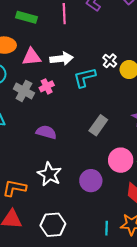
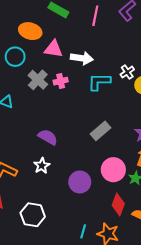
purple semicircle: (46, 132) -> (48, 137), moved
white star: (49, 174) -> (42, 166), size x0.7

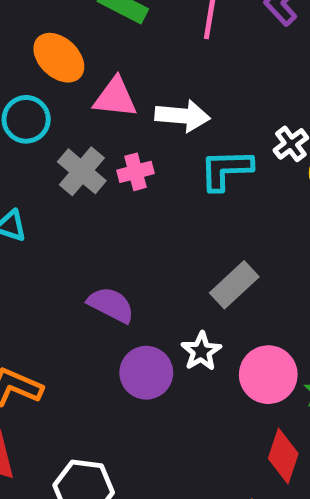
orange ellipse: (30, 31) -> (59, 58), turned 30
white star: (42, 166) -> (201, 351), moved
purple circle: (80, 182) -> (146, 373), moved

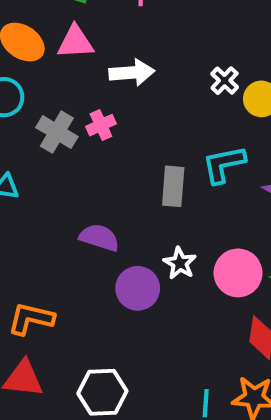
pink triangle: (115, 97) -> (75, 42), moved
cyan L-shape: (226, 170) -> (224, 164), moved
gray rectangle: (234, 285) -> (173, 186), moved, turned -33

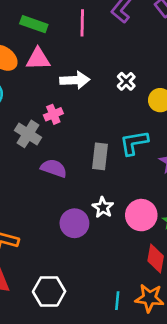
white cross: (225, 81) -> (126, 81), moved
gray cross: (57, 132) -> (28, 134), moved
purple semicircle: (99, 237) -> (54, 168), moved

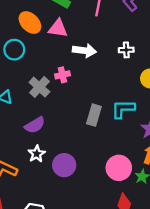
white cross: (126, 81) -> (126, 50), moved, turned 32
purple semicircle: (54, 168) -> (35, 125), moved, turned 120
white star: (103, 207) -> (37, 154), moved

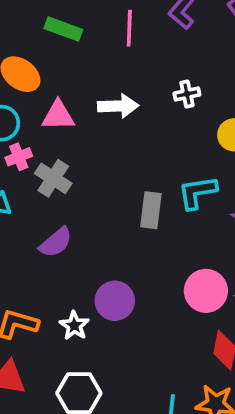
pink triangle: (58, 28) -> (58, 116), moved
pink cross: (62, 75) -> (19, 157), moved
white star: (37, 154) -> (74, 326), moved

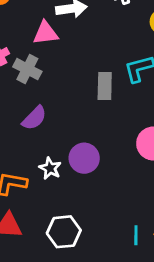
pink triangle: (58, 116) -> (46, 33), moved
white star: (74, 326) -> (50, 168), moved

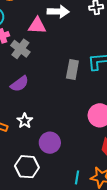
purple circle: (84, 158) -> (50, 143), moved

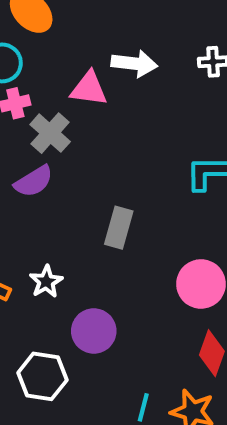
gray rectangle: (72, 70) -> (119, 228), moved
purple semicircle: (20, 84) -> (34, 181), moved

